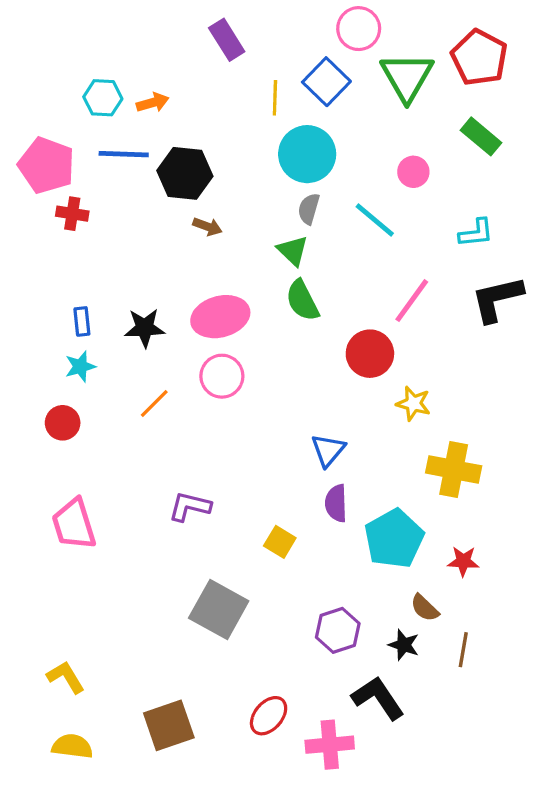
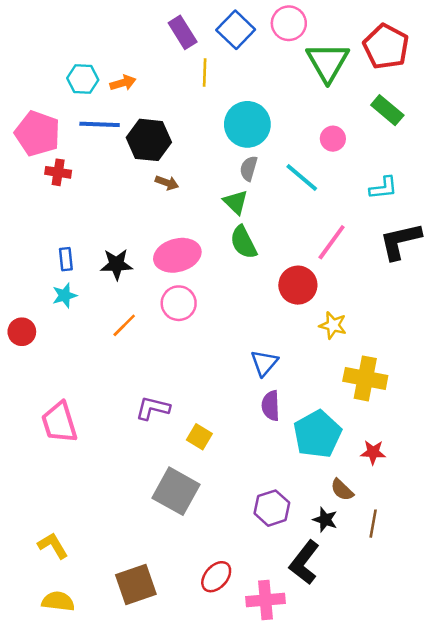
blue square: (326, 82) -> (236, 30), moved
yellow line: (275, 98) -> (205, 73), moved
red circle: (63, 423) -> (22, 332), moved
yellow square: (280, 542) -> (199, 437), moved
black L-shape: (378, 698) -> (304, 562), turned -108

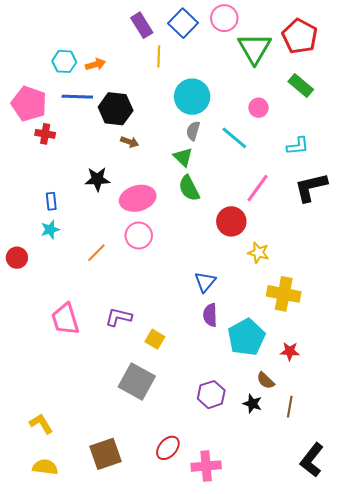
black star: (116, 264) -> (97, 179), moved
pink trapezoid: (59, 422) -> (65, 319), moved
black L-shape: (304, 562) -> (312, 460), moved

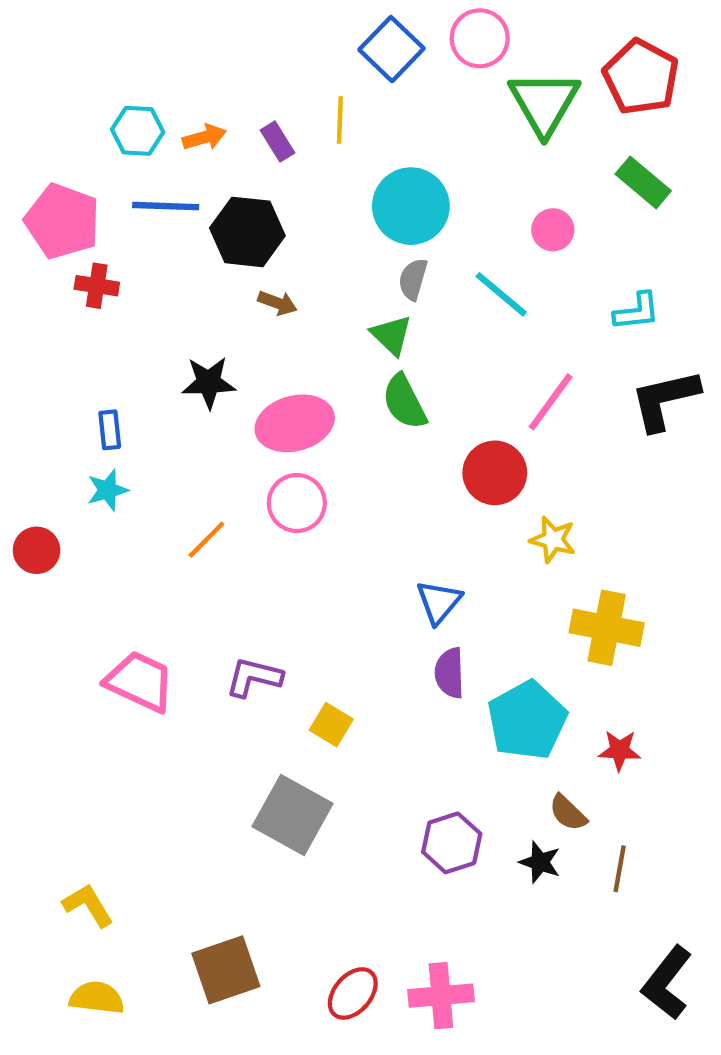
purple rectangle: (142, 25) -> (277, 142), moved, size x0.7
pink trapezoid: (65, 319) -> (140, 682), turned 132
red ellipse: (168, 448) -> (353, 993), moved

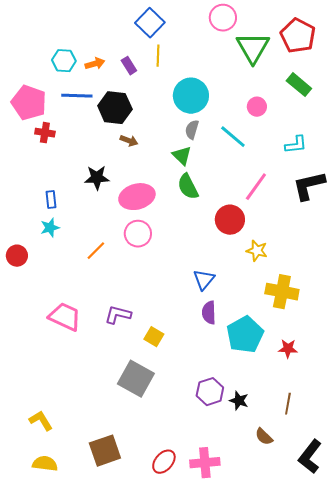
blue square: (392, 49) -> (150, 23), moved
brown semicircle: (568, 813) -> (264, 437), moved
black star: (540, 862) -> (239, 401), moved

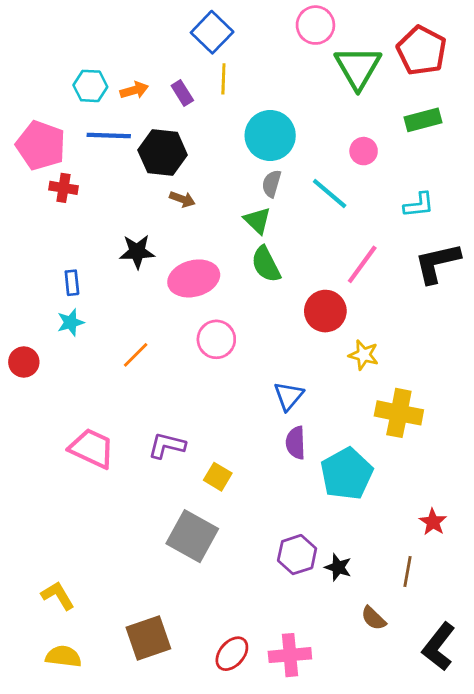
green rectangle: (299, 85) -> (423, 120), turned -55
pink circle: (138, 234) -> (216, 339), moved
red star: (288, 349) -> (433, 522), moved, turned 30

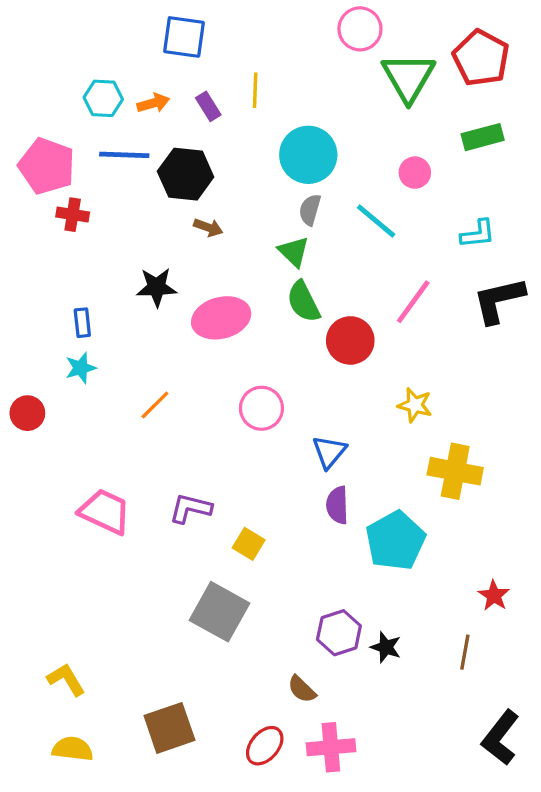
blue square: (212, 32) -> (184, 37), moved, turned -36
red circle: (325, 311) -> (350, 340), moved
pink circle: (216, 339) -> (261, 408), moved
brown semicircle: (373, 618) -> (302, 689), moved

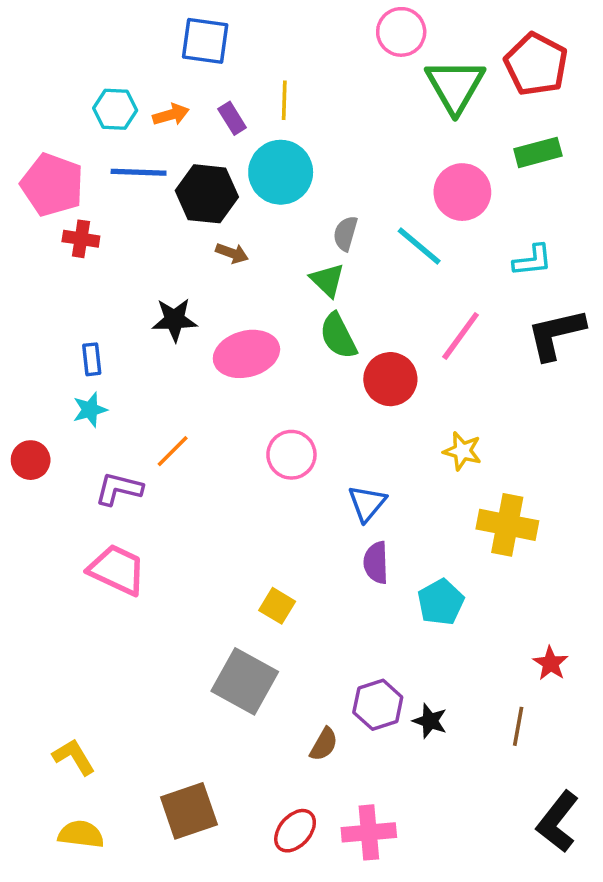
cyan circle: (308, 155) -> (281, 172), moved
pink circle: (415, 173) -> (462, 192), size x1.6
purple L-shape: (190, 508) -> (119, 489), moved
cyan pentagon: (395, 541) -> (441, 602), size x0.7
brown semicircle: (302, 689) -> (324, 744), moved, turned -104

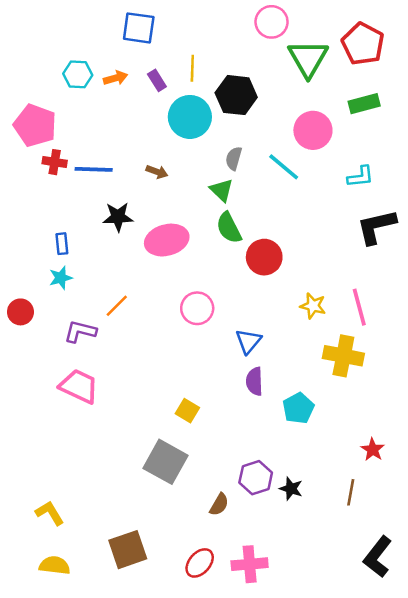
blue line: (139, 172) -> (94, 169), moved
black hexagon: (207, 194) -> (236, 95), moved
pink line: (461, 336) -> (359, 307), moved, turned -51

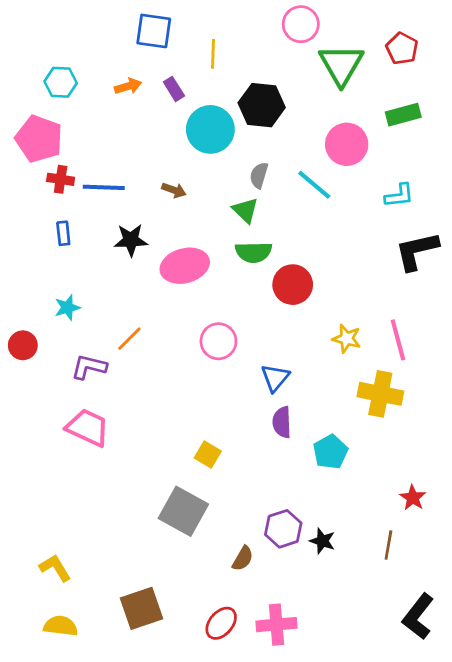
red pentagon: (363, 44) -> (402, 48), size x0.7
yellow line: (192, 68) -> (213, 54), moved
cyan hexagon: (78, 74) -> (61, 82), moved
green semicircle: (229, 228) -> (254, 252), turned -64
blue rectangle: (62, 244) -> (63, 233), moved

